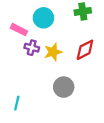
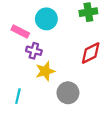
yellow star: (53, 52) -> (45, 71), moved
cyan line: (17, 103) -> (18, 96), moved

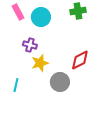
pink rectangle: (20, 31) -> (18, 12), moved, turned 35
red diamond: (91, 53) -> (80, 60), moved

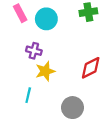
gray circle: (60, 82) -> (73, 108), moved
cyan line: (16, 85) -> (28, 95), moved

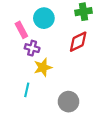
pink rectangle: (20, 13) -> (21, 30), moved
red diamond: (91, 68) -> (78, 42), moved

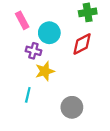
cyan circle: (44, 18) -> (49, 33), moved
pink rectangle: (21, 30) -> (22, 20), moved

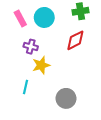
cyan circle: (49, 33) -> (44, 17), moved

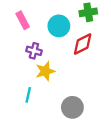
cyan circle: (44, 17) -> (59, 26), moved

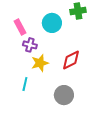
pink rectangle: (23, 20) -> (20, 27), moved
red diamond: (83, 44) -> (71, 60), moved

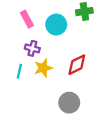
pink rectangle: (20, 27) -> (27, 19), moved
cyan line: (25, 84) -> (19, 71), moved

